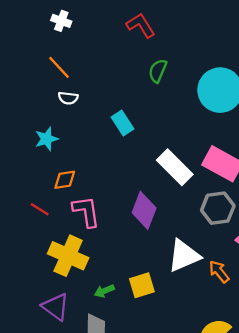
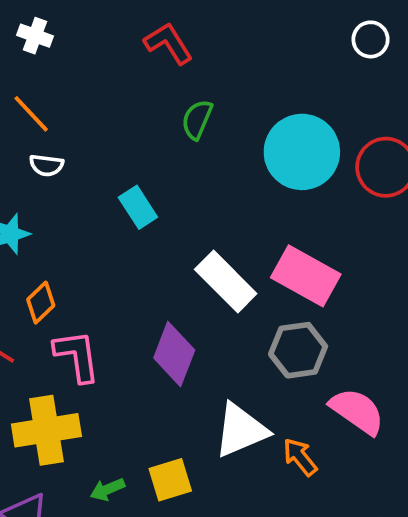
orange diamond: (65, 180) -> (41, 303), turned -35
yellow cross: (68, 256) -> (46, 430), turned -33

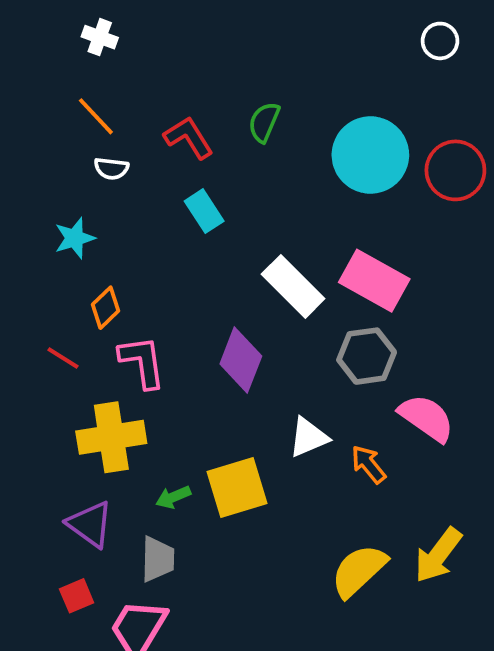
red L-shape: (168, 43) -> (189, 138), moved
white triangle: (241, 430) -> (309, 437), size x0.7
yellow square: (170, 480) -> (237, 488), size x1.4

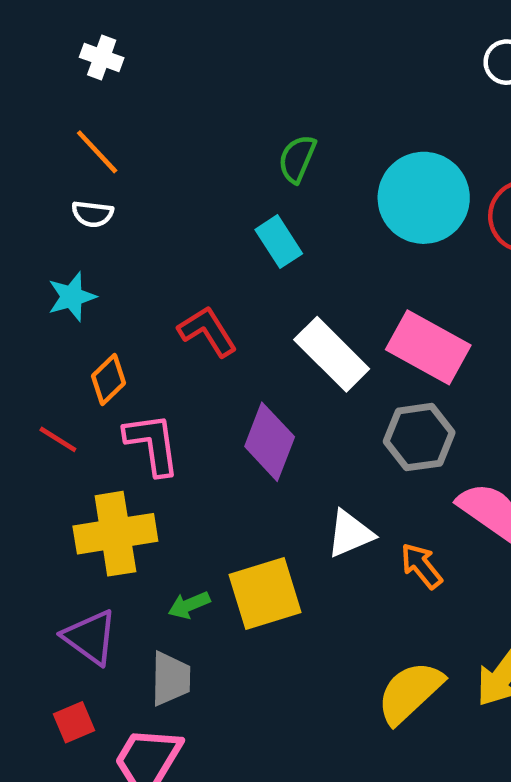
red L-shape: (189, 138) -> (207, 331), moved
white semicircle: (111, 169) -> (92, 214), moved
cyan rectangle: (204, 211) -> (279, 242), moved

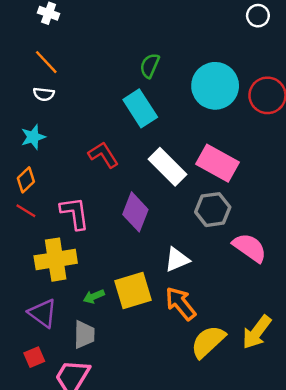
cyan rectangle: (279, 242) -> (140, 108), size x1.4
orange diamond: (109, 380) -> (26, 180), moved
orange arrow: (421, 566) -> (181, 304), moved, size x1.4

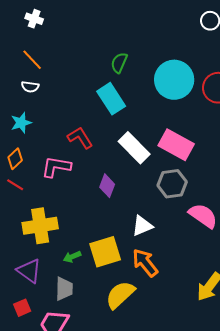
purple diamond: (135, 212) -> (107, 186), size x0.7
pink L-shape: (75, 213) -> (56, 167), moved, turned -72
yellow semicircle: (208, 342) -> (120, 295), moved

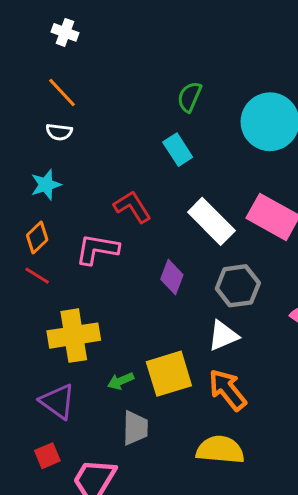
cyan rectangle: (111, 99) -> (178, 150), size x0.7
gray hexagon: (172, 184) -> (238, 286), moved
gray trapezoid: (64, 289) -> (135, 428), moved
yellow semicircle: (120, 295) -> (220, 450), moved, turned 48

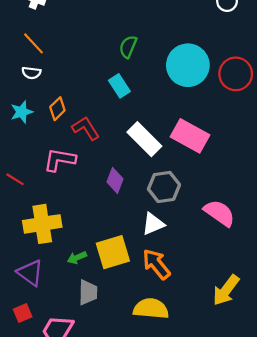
orange diamond: (37, 237) -> (57, 109), moved

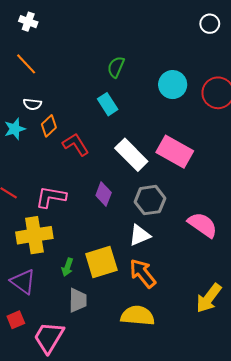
cyan circle: (188, 65) -> (173, 85), size x0.7
white semicircle: (31, 73) -> (32, 104), moved
pink L-shape: (60, 160) -> (51, 197), moved
green arrow: (77, 258) -> (67, 267), turned -48

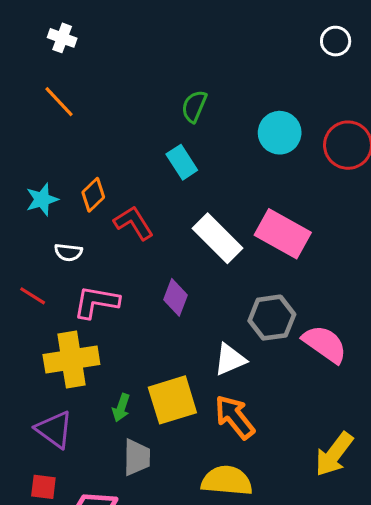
white semicircle: (32, 104) -> (68, 252), moved
gray hexagon: (150, 200) -> (272, 318), moved
red square: (16, 320) -> (43, 487), turned 30

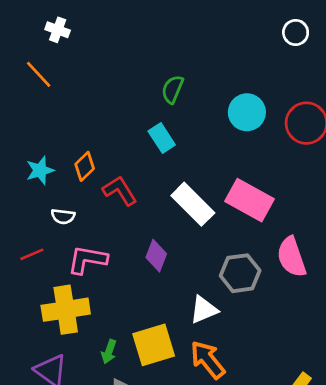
orange line: (59, 102) -> (39, 74), moved
red line: (33, 296) -> (32, 254), turned -55
pink semicircle: (325, 344) -> (292, 257), moved, turned -144

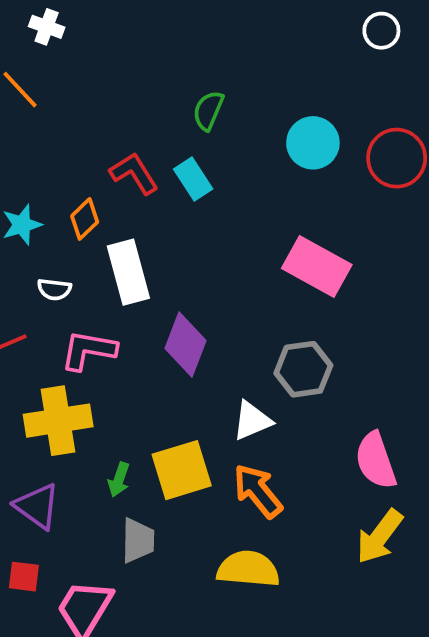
red L-shape: (120, 191) -> (134, 173), moved
white rectangle: (193, 204) -> (128, 272), moved, turned 30
purple diamond: (156, 256) -> (185, 344), size x1.4
pink semicircle: (292, 257) -> (376, 461), moved

